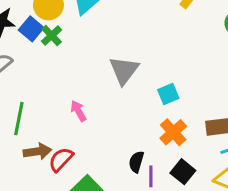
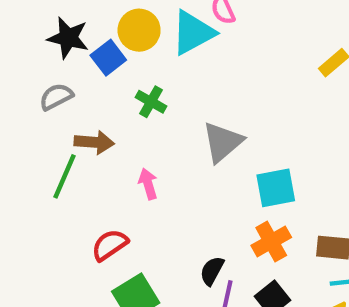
green cross: (52, 35) -> (151, 102), moved, turned -30
cyan square: (168, 94) -> (276, 188), size x1.4
brown arrow: (37, 151) -> (94, 142), moved

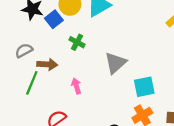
gray semicircle: (56, 97) -> (24, 51), moved

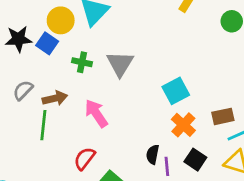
gray triangle: (115, 63) -> (120, 64), moved
pink arrow: (76, 86) -> (96, 113), size x1.5

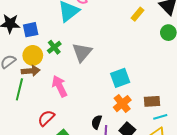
yellow circle: (61, 20) -> (33, 55), moved
blue square: (47, 43) -> (31, 30), turned 35
green cross: (82, 62) -> (54, 47), turned 32

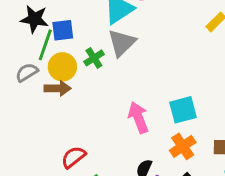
gray triangle: (82, 52) -> (122, 43), moved
pink arrow: (60, 86) -> (138, 118), moved
green line: (19, 89) -> (45, 45), moved

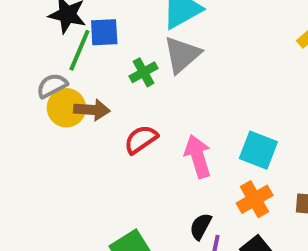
yellow circle: (62, 67) -> (66, 108), moved
cyan square: (183, 110) -> (258, 150), turned 32
red semicircle: (73, 157) -> (141, 139), moved

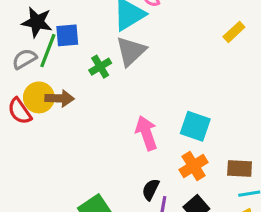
gray semicircle: (52, 86) -> (24, 59), moved
red semicircle: (141, 139) -> (20, 111), moved, turned -88

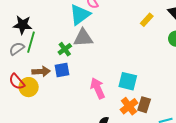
blue square: (67, 35) -> (62, 70), moved
gray triangle: (131, 51) -> (83, 38), turned 45
yellow circle: (39, 97) -> (29, 87), moved
brown rectangle: (240, 168) -> (144, 105), moved, turned -70

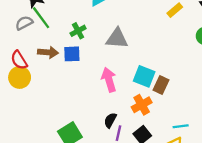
gray triangle: (83, 38) -> (117, 38), moved
green line: (31, 42) -> (41, 18), turned -60
yellow circle: (29, 87) -> (20, 77), moved
brown rectangle: (144, 105) -> (161, 85), moved

